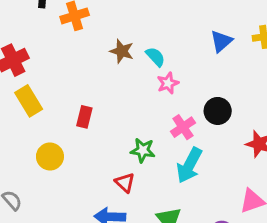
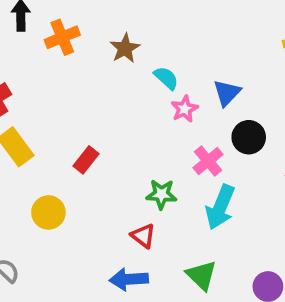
blue triangle: (221, 41) -> (227, 93), moved
brown star: (122, 51) -> (125, 48), moved, turned 30
red rectangle: (84, 117) -> (86, 160), turned 30

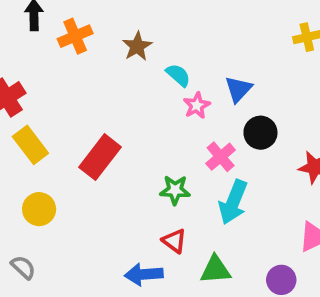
red rectangle: (86, 160) -> (100, 157), size x1.6
yellow circle: (48, 212) -> (39, 209), moved
red triangle: (143, 236) -> (174, 241), moved
green triangle: (201, 275) -> (215, 270), turned -48

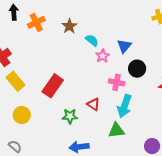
pink cross: (221, 157) -> (117, 82), turned -35
green star: (175, 190) -> (70, 116), moved
red triangle: (174, 241) -> (93, 104), moved
green triangle: (215, 270) -> (116, 130), moved

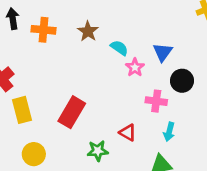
orange cross: (36, 22) -> (44, 30), turned 36
yellow rectangle: (15, 81) -> (22, 110), turned 30
cyan arrow: (124, 106) -> (169, 132), size x0.6

